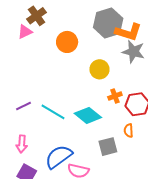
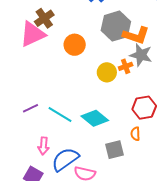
pink triangle: (25, 32) -> (33, 34), size x1.8
orange cross: (115, 96) -> (126, 66), moved
pink arrow: (22, 144) -> (43, 146), moved

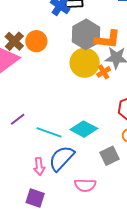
orange circle: (75, 45) -> (36, 41), moved
yellow circle: (107, 72) -> (85, 63), moved, size x1.5
purple line: (30, 108) -> (18, 119), moved
blue semicircle: (65, 159) -> (62, 158), moved

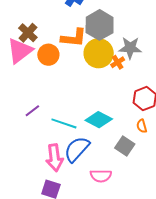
orange L-shape: (108, 39) -> (74, 38), moved
orange circle: (36, 41) -> (48, 55), moved
gray square: (109, 156) -> (125, 146), turned -30
pink arrow: (39, 166) -> (55, 158), size x1.5

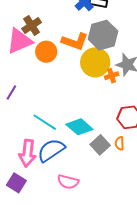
purple line: (32, 111) -> (11, 92), moved, turned -35
gray square: (125, 146) -> (100, 145), moved

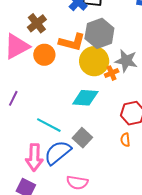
brown cross: (32, 26) -> (37, 23), moved
cyan diamond: (79, 127) -> (85, 98), moved, turned -32
gray square: (100, 145) -> (82, 138), moved

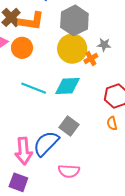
orange L-shape: (72, 42) -> (31, 21), moved
gray star: (126, 61) -> (104, 45), size x0.6
cyan line: (49, 125) -> (34, 88), moved

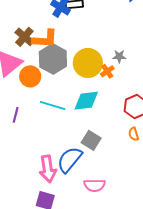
gray hexagon: (74, 20) -> (53, 59), moved
orange circle: (22, 48) -> (30, 76), moved

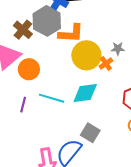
orange L-shape: (45, 39) -> (71, 33), moved
gray hexagon: (53, 59) -> (47, 21), moved
purple line: (16, 115) -> (23, 105), moved

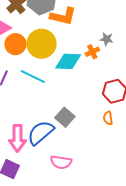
yellow circle: (86, 55) -> (41, 44), moved
cyan diamond: (85, 93) -> (68, 61), moved

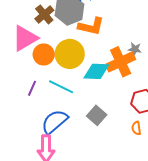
orange cross: (92, 52) -> (121, 62), size x2.0
gray square: (65, 117) -> (97, 115), moved
blue semicircle: (41, 133) -> (54, 122), moved

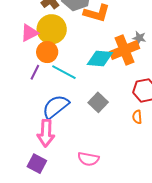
pink triangle: (25, 38) -> (29, 33), moved, size x0.7
orange circle: (44, 54) -> (47, 52), moved
yellow circle: (70, 54) -> (52, 29), moved

